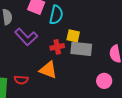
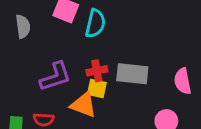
yellow square: (73, 36) -> (97, 89), moved
purple L-shape: (26, 37) -> (55, 77), moved, turned -65

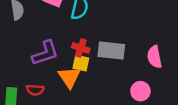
red cross: (97, 71) -> (81, 48), turned 30
orange triangle: (84, 105) -> (69, 77), turned 35

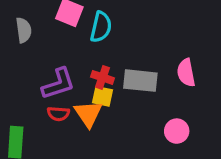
pink semicircle: (154, 57) -> (186, 73), moved
red semicircle: (35, 90) -> (58, 114), moved

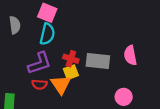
cyan semicircle: (101, 27) -> (47, 34), moved
yellow square: (103, 96) -> (71, 72), turned -32

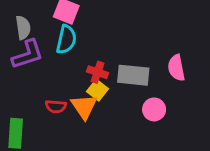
purple L-shape: (39, 63) -> (28, 54), moved
yellow square: (71, 72) -> (98, 90), turned -32
pink circle: (124, 97) -> (154, 109), moved

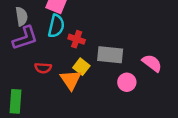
pink semicircle: (176, 68) -> (152, 63), moved, turned 138
red cross: (98, 72) -> (77, 39), moved
red semicircle: (56, 106) -> (43, 68), moved

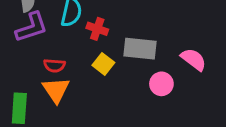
orange triangle: (71, 80) -> (56, 90), moved

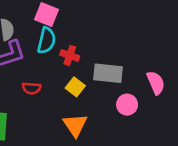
pink semicircle: (194, 59) -> (156, 83), turned 30
orange triangle: (56, 90) -> (75, 125), moved

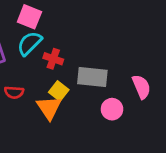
cyan semicircle: (46, 40) -> (29, 43), turned -148
orange triangle: (75, 125) -> (49, 108), moved

